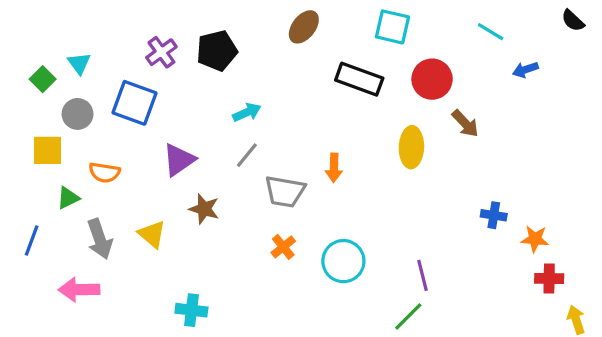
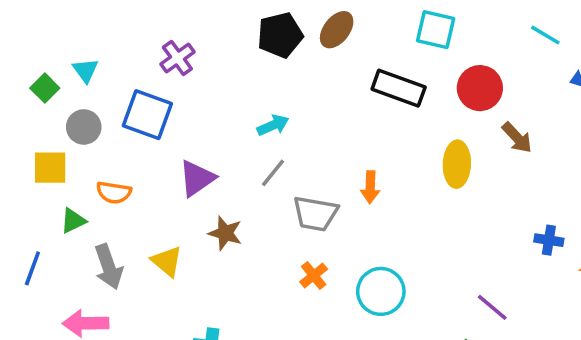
black pentagon: (217, 51) -> (280, 35), moved
purple line: (423, 275) -> (492, 307), moved, turned -36

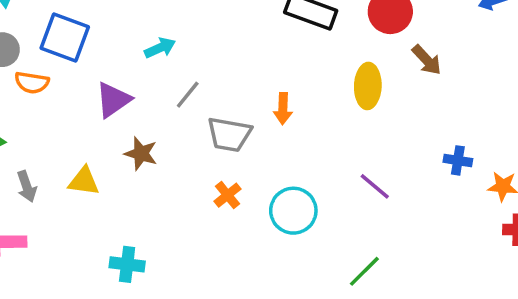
cyan arrow: (273, 125) -> (160, 48), moved
orange semicircle: (114, 192) -> (32, 83), moved
yellow triangle: (167, 261) -> (84, 181), turned -32
gray arrow: (108, 267) -> (27, 186), size x0.7
purple line: (492, 307) -> (375, 186), moved

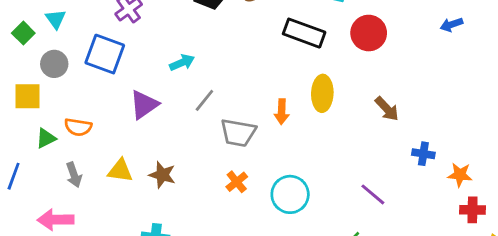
brown arrow: (427, 60) -> (387, 109), moved
orange semicircle: (32, 83) -> (78, 127), moved
yellow ellipse: (368, 86) -> (322, 93), moved
brown star: (141, 154) -> (162, 175), moved
purple line: (375, 186) -> (373, 194), moved

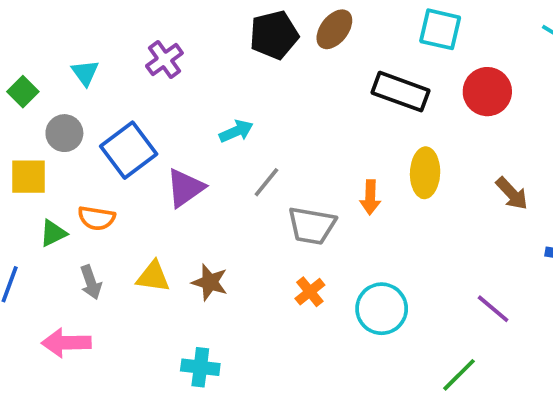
cyan triangle: (56, 19) -> (85, 73), moved
blue square: (105, 54) -> (129, 150), moved, turned 33

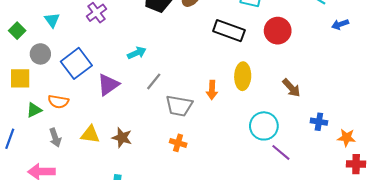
orange cross: (310, 292) -> (178, 143), turned -35
cyan circle: (382, 309) -> (264, 126), moved

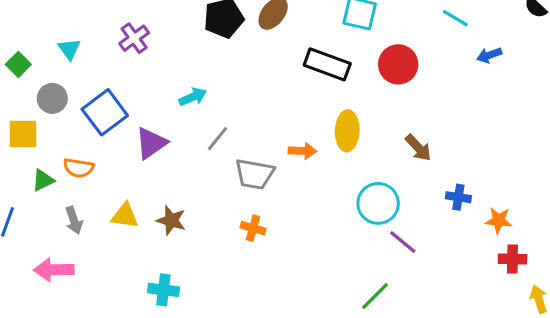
orange arrow: (212, 90) -> (302, 151), turned -90

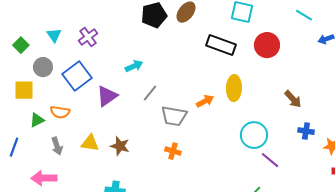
purple cross: (134, 38) -> (88, 37), moved
brown arrow: (418, 148) -> (293, 99), moved
orange arrow: (302, 151) -> (205, 101), turned -30

